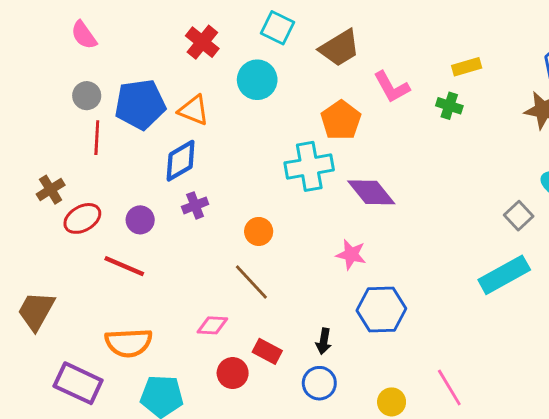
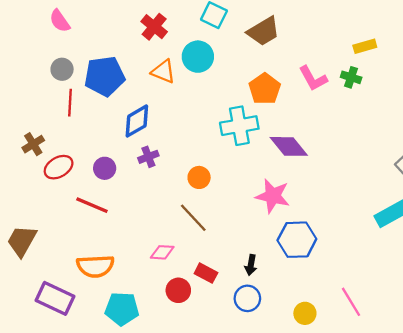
pink L-shape: (392, 87) -> (313, 78), moved
orange triangle: (194, 110) -> (163, 72), moved
pink star: (351, 255) -> (273, 196), size x1.4

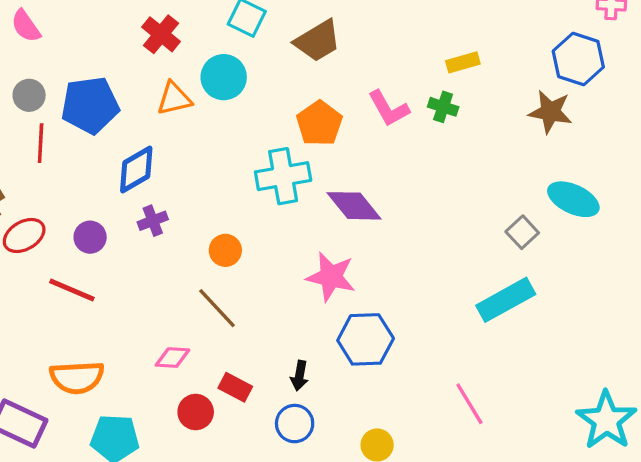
orange triangle: (163, 72) -> (174, 99), turned -35
pink line: (351, 302) -> (469, 404), moved

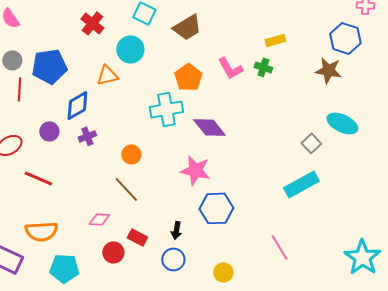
orange triangle: (174, 99) -> (107, 75), moved
purple circle: (90, 237) -> (49, 131), moved

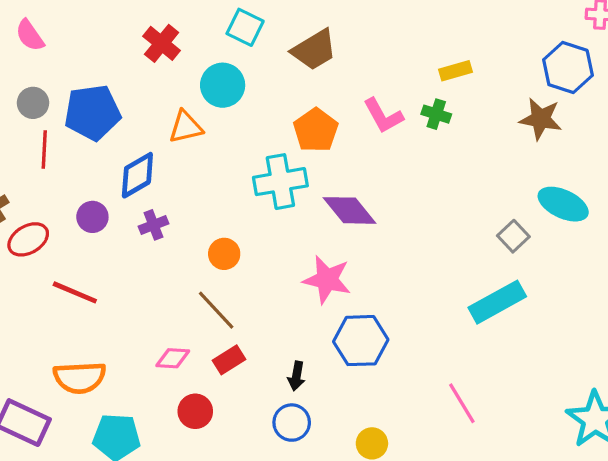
red rectangle: (137, 237) -> (229, 360), moved, turned -60

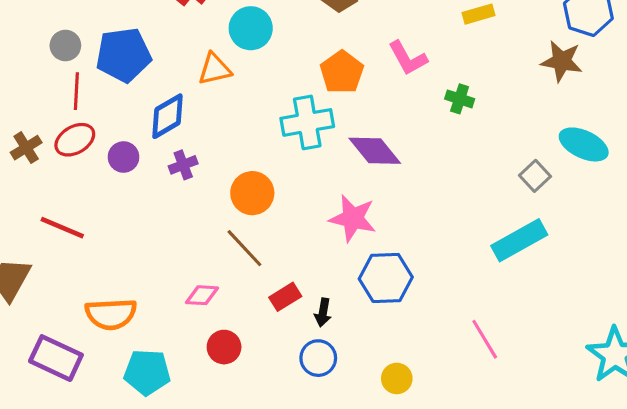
green cross: (436, 114) -> (460, 99), moved
red ellipse: (28, 239) -> (75, 140), moved
orange circle: (224, 254) -> (252, 193), size x1.4
red line: (75, 292) -> (62, 228), moved
red rectangle: (229, 360) -> (285, 297), moved

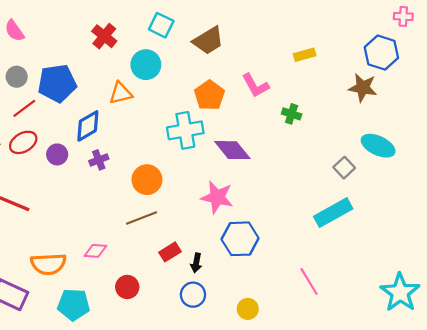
red line: (76, 91) -> (24, 108), turned 50
brown line: (244, 248) -> (141, 218), turned -68
pink diamond: (202, 295) -> (95, 251), moved

